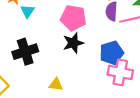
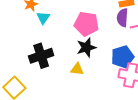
yellow triangle: (56, 84) -> (77, 69), moved

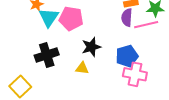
cyan triangle: (43, 18) -> (49, 17), size x1.5
pink pentagon: (86, 24) -> (71, 19), moved

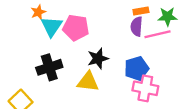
yellow triangle: (82, 68) -> (88, 82), size x1.5

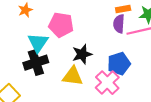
cyan triangle: (51, 27) -> (38, 43), moved
pink cross: (145, 88) -> (107, 83), moved, turned 35

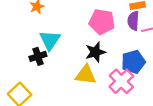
pink pentagon: (61, 25) -> (102, 22), moved
black cross: (36, 63) -> (38, 56), moved, size x0.7

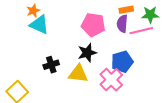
cyan triangle: (50, 40) -> (39, 25), moved, turned -40
black cross: (38, 56) -> (51, 65), moved

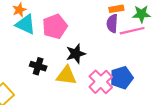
pink pentagon: (93, 25) -> (55, 27), moved, turned -30
blue pentagon: (122, 62) -> (122, 78), moved
black cross: (51, 65) -> (38, 66), turned 35

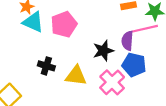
purple semicircle: (112, 23) -> (127, 41), moved
black star: (76, 54) -> (103, 51), moved
blue pentagon: (122, 78) -> (134, 65), moved, turned 30

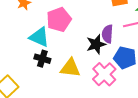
cyan triangle: (33, 22) -> (39, 37), moved
purple semicircle: (127, 41) -> (107, 34), moved

